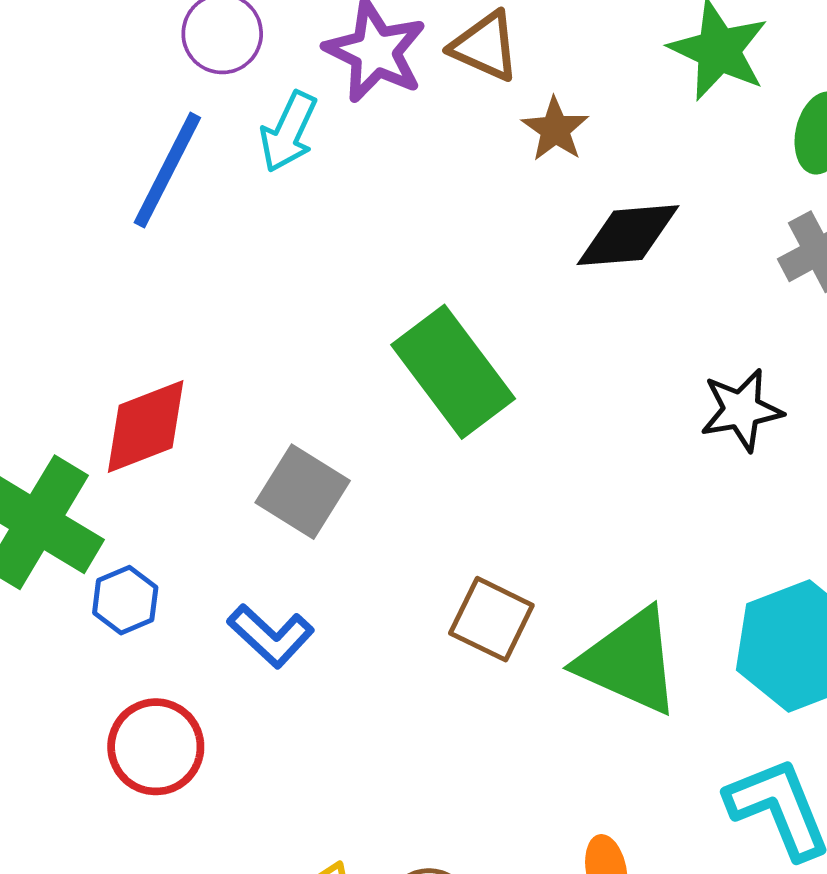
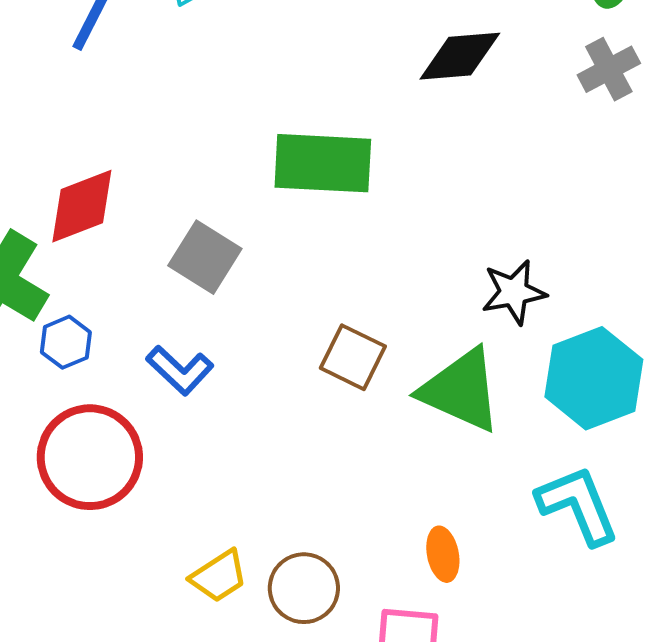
green rectangle: (453, 372) -> (323, 163), turned -50
black star: (742, 410) -> (514, 292), moved
red circle: (156, 747) -> (90, 457), size x1.4

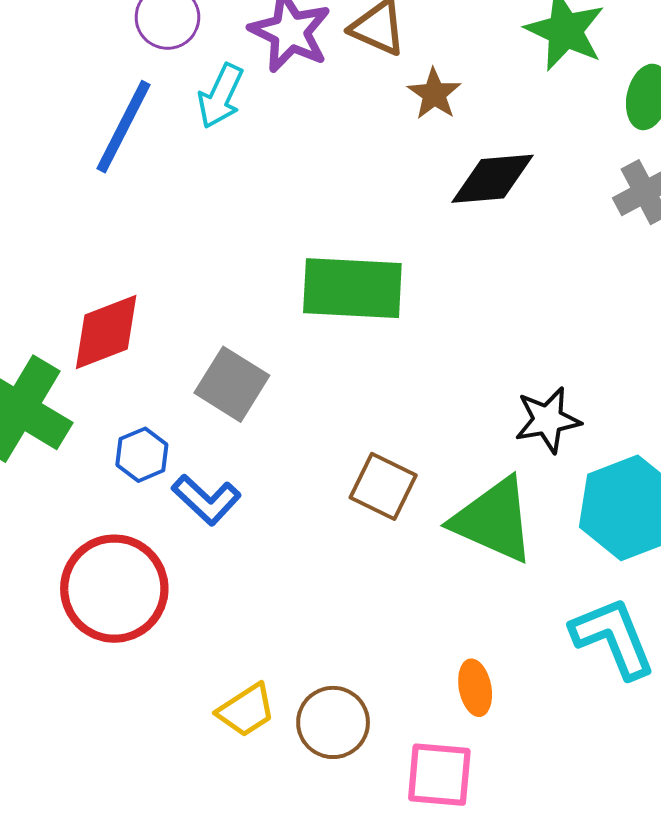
blue hexagon: (66, 342) -> (142, 455), moved

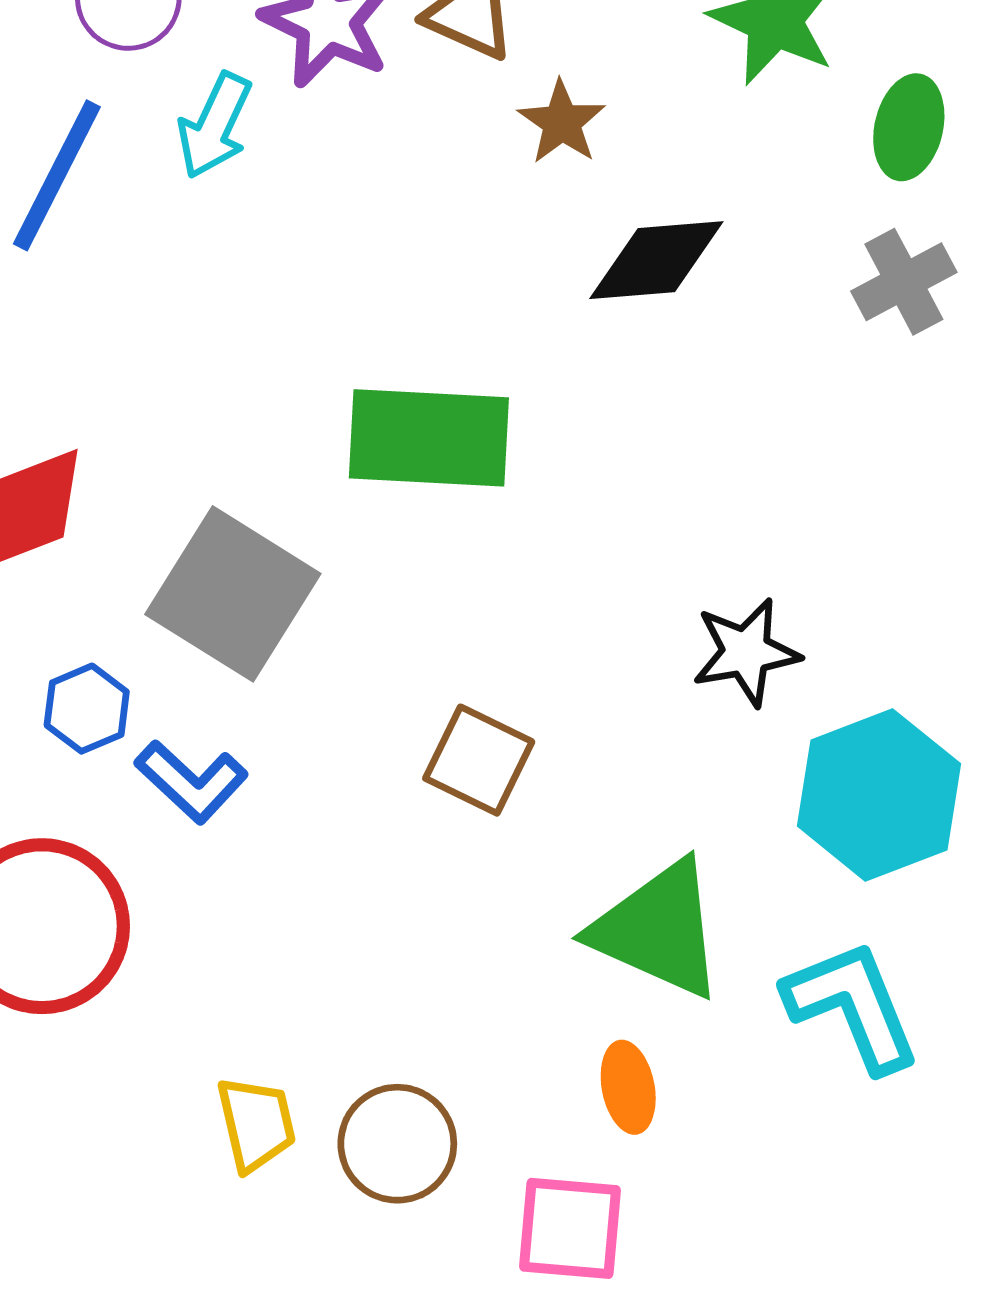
gray square: (232, 384) -> (233, 594), size x1.4
green triangle: (494, 520) -> (658, 929), moved
yellow trapezoid: (246, 710) -> (256, 1124), turned -70

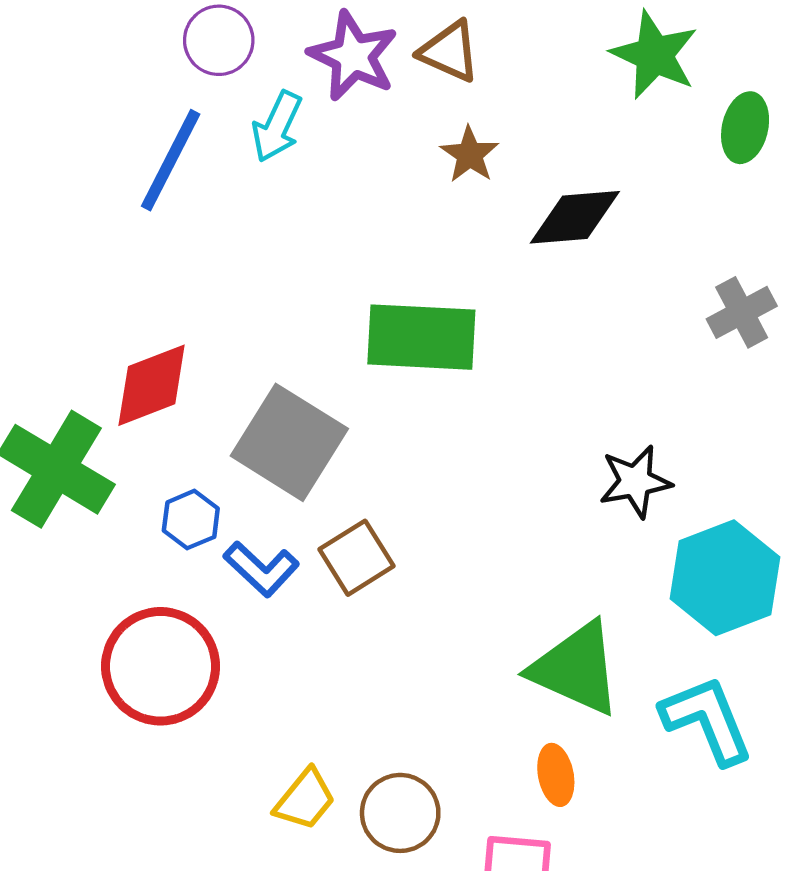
brown star: (562, 122) -> (470, 155), moved
gray cross: (904, 282) -> (742, 312), moved
brown square: (479, 760) -> (356, 558), moved, turned 32
yellow trapezoid: (256, 1124) -> (305, 800), turned 52

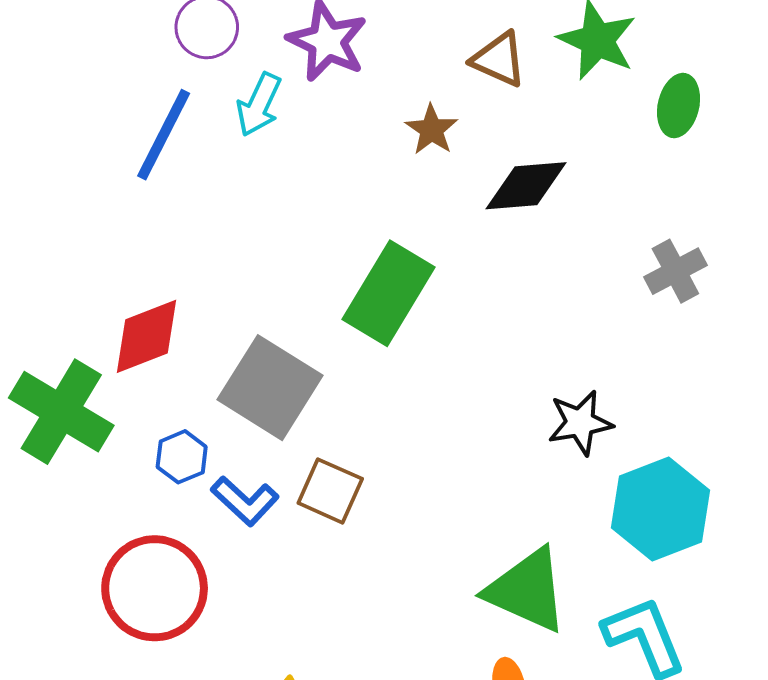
brown triangle: (449, 52) -> (499, 59), moved
green rectangle: (421, 337) -> (388, 293), turned -62
brown square: (356, 558) -> (330, 491), turned -34

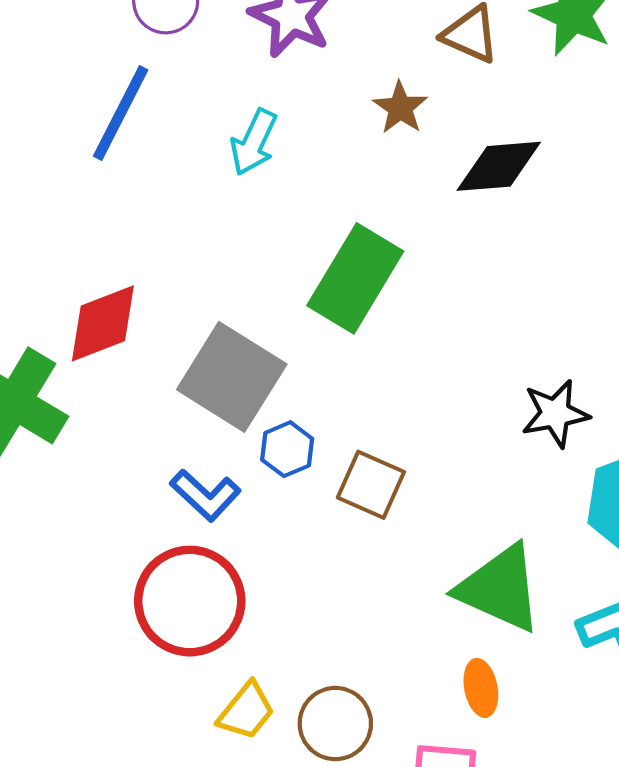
cyan arrow: (259, 105) -> (254, 142), moved
blue hexagon: (182, 457) -> (287, 449), moved
brown square: (330, 491) -> (371, 485), moved
red circle: (155, 588) -> (190, 601), moved

